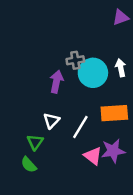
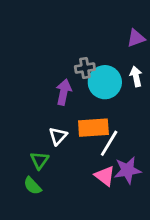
purple triangle: (121, 17) -> (136, 38), moved
orange rectangle: (114, 113) -> (93, 128), moved
white line: (80, 127) -> (109, 143), moved

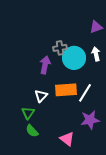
white line: (109, 143) -> (85, 93), moved
pink triangle: (105, 176) -> (67, 139), moved
green semicircle: (32, 186) -> (32, 131), moved

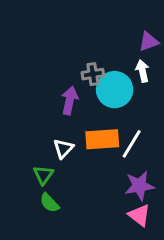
white arrow: (96, 54) -> (142, 71), moved
pink triangle: (67, 139) -> (139, 215), moved

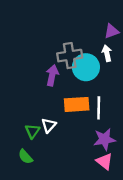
gray cross: (93, 74) -> (70, 56), size x1.5
white line: (132, 144) -> (99, 108), turned -30
white triangle: (63, 149) -> (49, 125), moved
green semicircle: (49, 203) -> (25, 157), moved

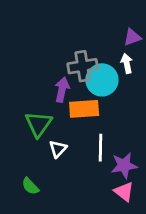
orange rectangle: (77, 104) -> (84, 109), moved
white line: (99, 108) -> (101, 148), moved
green triangle: (32, 131) -> (39, 124), moved, size x1.5

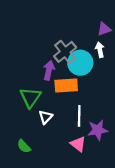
gray cross: (83, 66) -> (65, 52), turned -30
pink triangle: (124, 192) -> (78, 144), moved

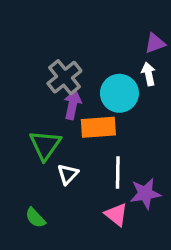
gray cross: (65, 52) -> (64, 77), moved

